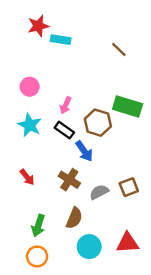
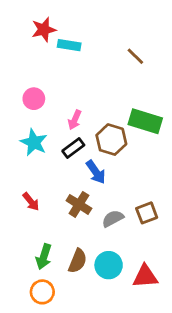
black rectangle: (64, 130) -> (73, 148), turned -72
brown semicircle: (74, 218) -> (78, 261), moved
cyan circle: (89, 247) -> (109, 265), moved

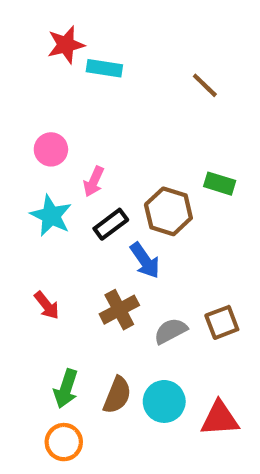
pink arrow: (75, 120) -> (94, 181), moved
green rectangle: (145, 121) -> (220, 184), size x0.6
brown cross: (79, 204) -> (119, 310), turned 30

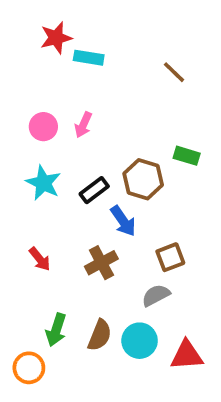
pink arrow: (94, 181) -> (83, 125), moved
brown square: (222, 322) -> (170, 257), moved
gray semicircle: (171, 331) -> (156, 295), moved
orange circle: (64, 442) -> (29, 368), moved

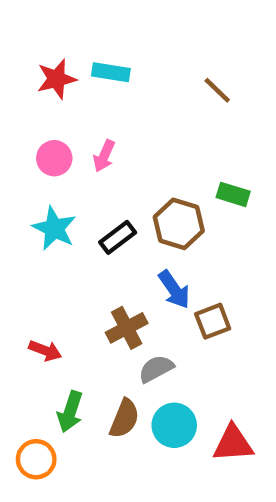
red star: (56, 38) -> (57, 79), moved
blue arrow: (123, 221) -> (174, 289), moved
red arrow: (40, 259) -> (45, 351), moved, turned -30
gray semicircle: (156, 295) -> (156, 369), moved

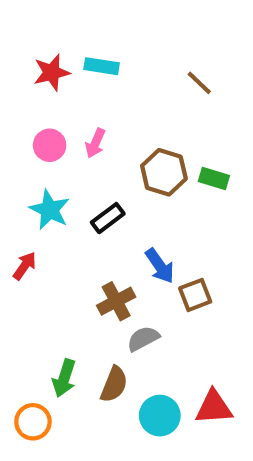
brown hexagon: (179, 224) -> (164, 172), moved
red arrow: (45, 351) -> (25, 266), moved, turned -76
cyan circle: (174, 425) -> (160, 416), moved

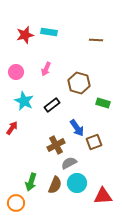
brown line: (199, 83) -> (96, 40), turned -40
pink circle: (50, 145) -> (16, 72), moved
green rectangle: (214, 179) -> (103, 103), moved
cyan circle: (160, 416) -> (77, 183), moved

